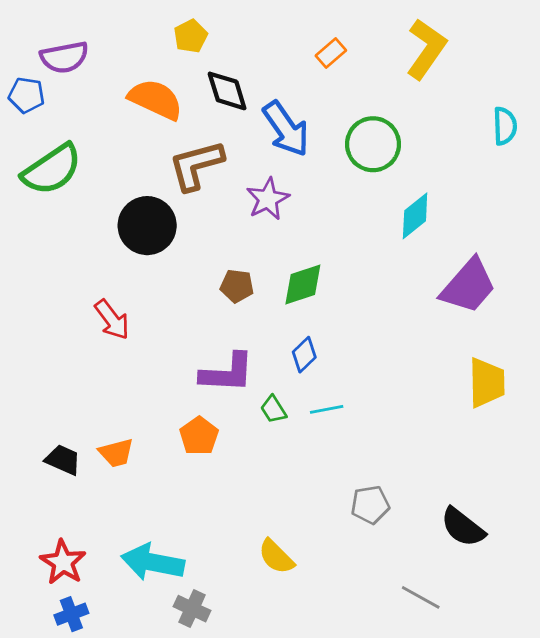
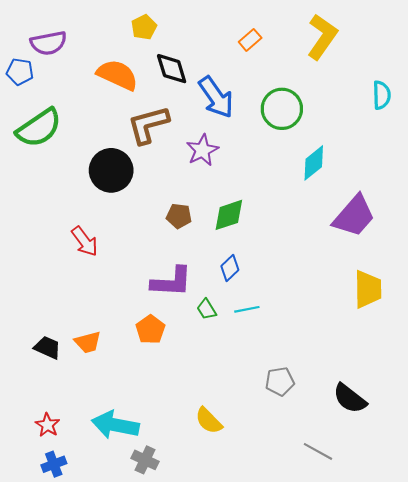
red star: (63, 562) -> (47, 425), size x0.7

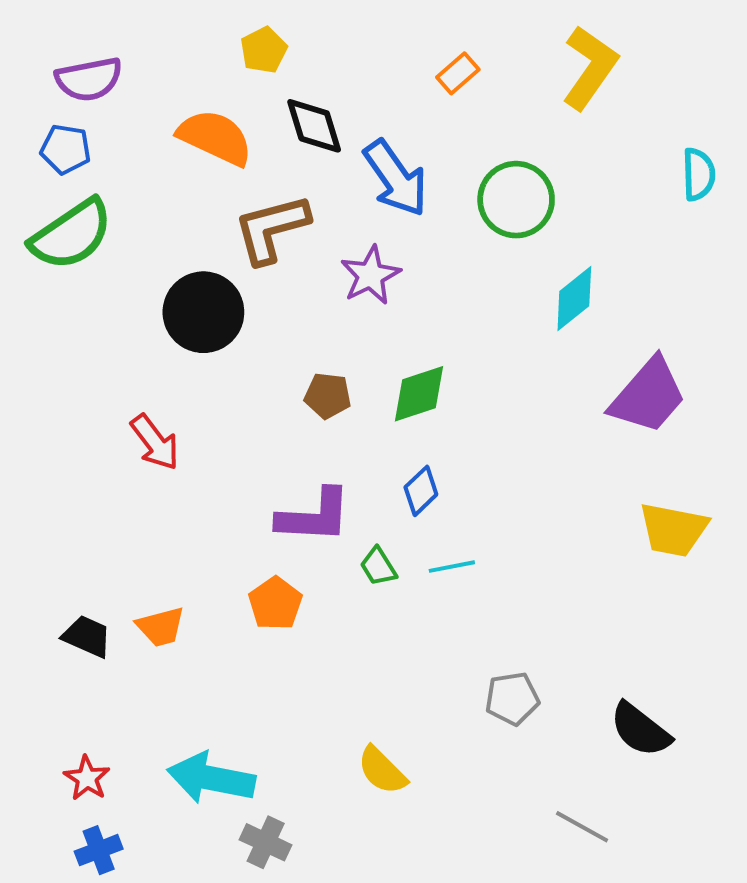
blue pentagon: (20, 72) -> (66, 149), moved
yellow trapezoid: (368, 289) -> (673, 530), turned 102

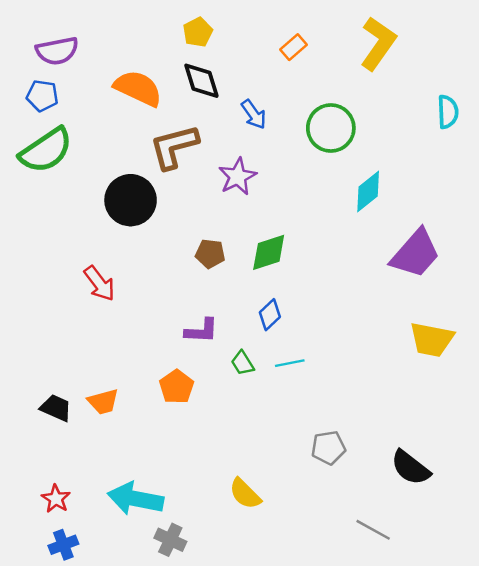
yellow pentagon: (264, 50) -> (198, 32), moved
blue arrow: (396, 178) -> (254, 114), size x0.6
purple L-shape: (314, 516) -> (201, 331), size x0.7

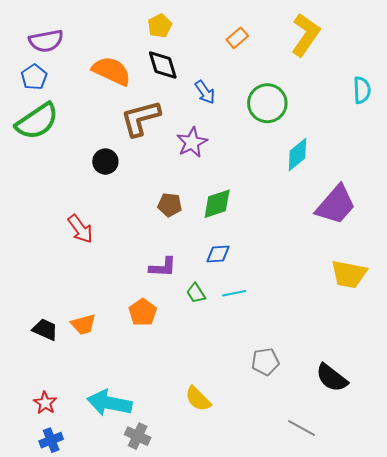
blue pentagon: (42, 96) -> (34, 77), turned 30
black circle: (131, 200) -> (105, 162), size x0.6
blue diamond: (270, 315) -> (218, 254), turned 40

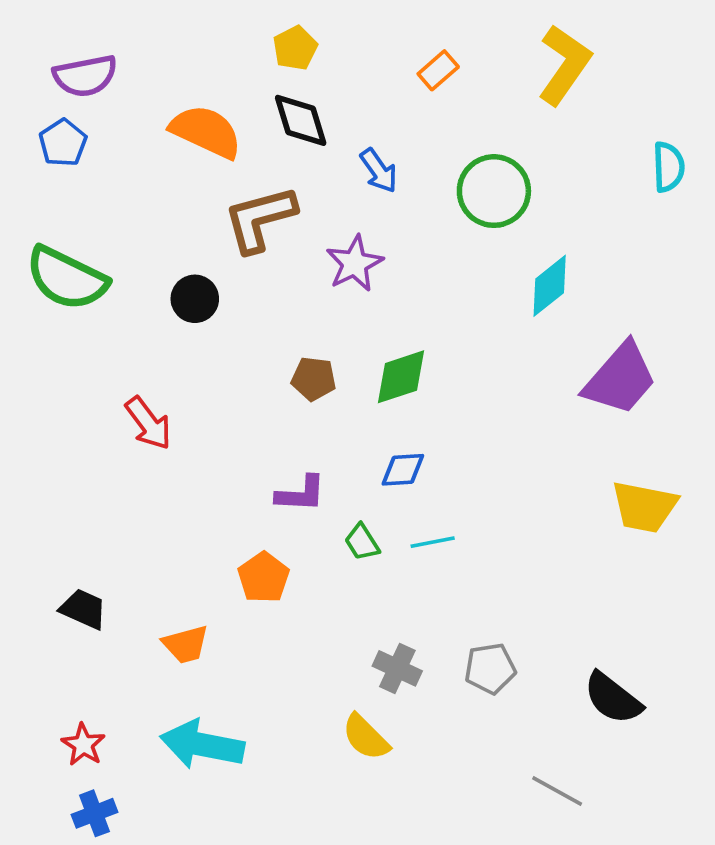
green semicircle: (37, 121) -> (67, 278), moved, turned 60
orange trapezoid: (83, 324) -> (186, 644), moved
gray cross: (138, 436) -> (397, 668), moved

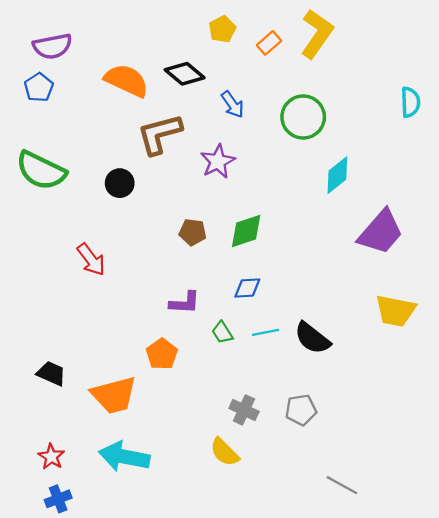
yellow pentagon: (295, 48) -> (222, 29), moved
yellow L-shape: (564, 65) -> (317, 34), moved
black diamond: (301, 120) -> (185, 74), turned -33
orange trapezoid: (186, 644) -> (114, 395), size x1.6
black semicircle: (613, 698) -> (312, 338), moved

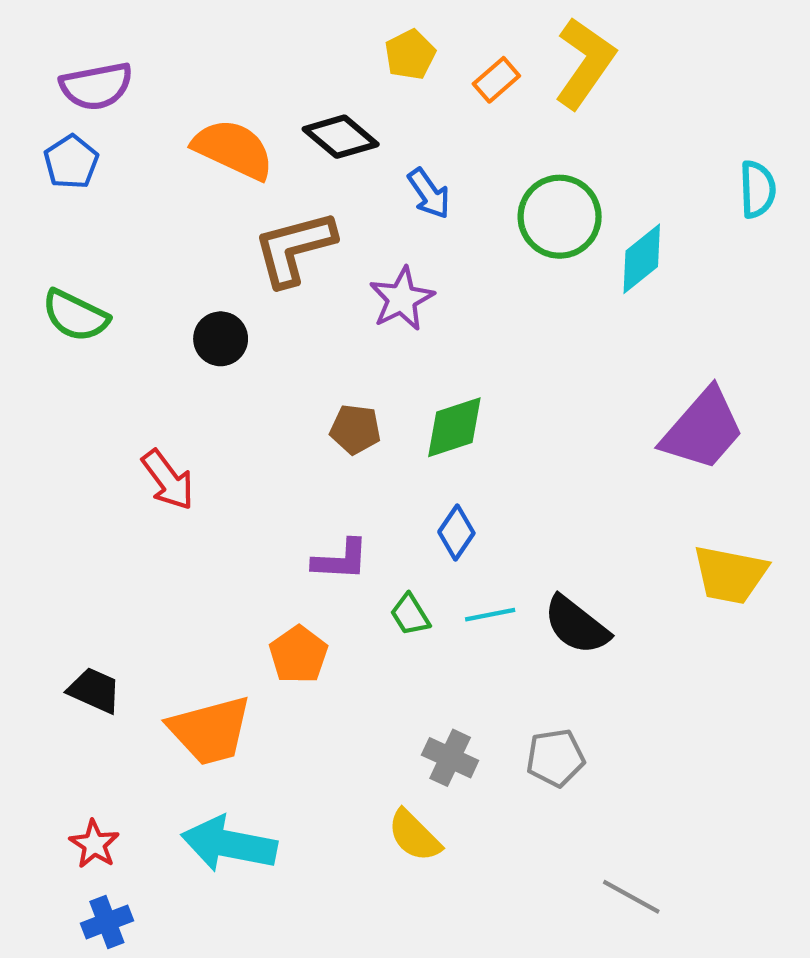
green semicircle: (41, 171) -> (75, 316), size x0.7
cyan diamond: (337, 175) -> (642, 259), moved
blue diamond: (247, 288) -> (456, 533), turned -52

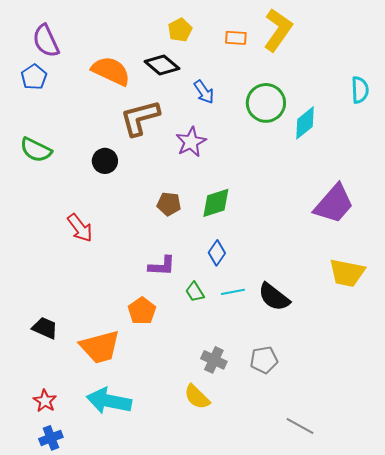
yellow pentagon: (410, 55) -> (180, 30), moved
orange rectangle: (496, 80) -> (236, 38), turned 45
purple semicircle: (96, 86) -> (46, 41), turned 76

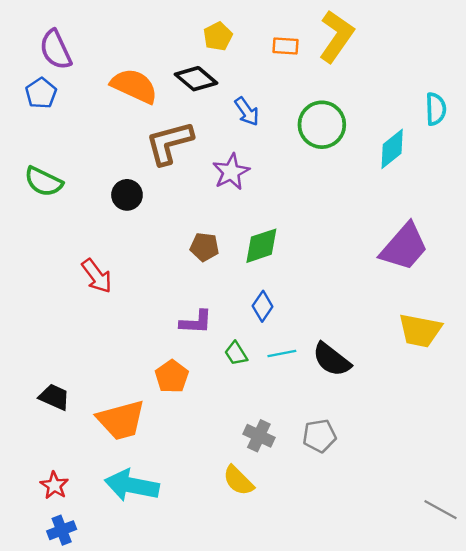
cyan diamond: (305, 123) -> (392, 149), moved
gray line: (300, 426) -> (441, 510), moved

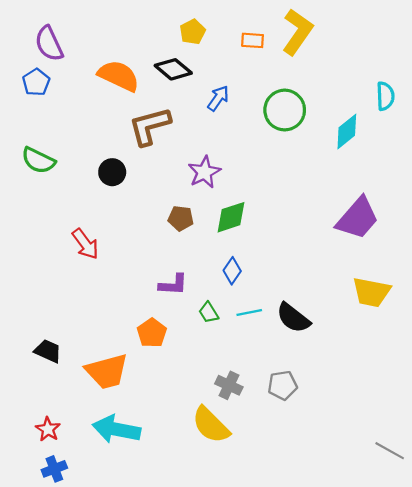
blue arrow: (247, 111) -> (218, 98), turned -110
purple star: (231, 172) -> (204, 172), moved
yellow semicircle: (238, 481) -> (211, 425), size x1.4

